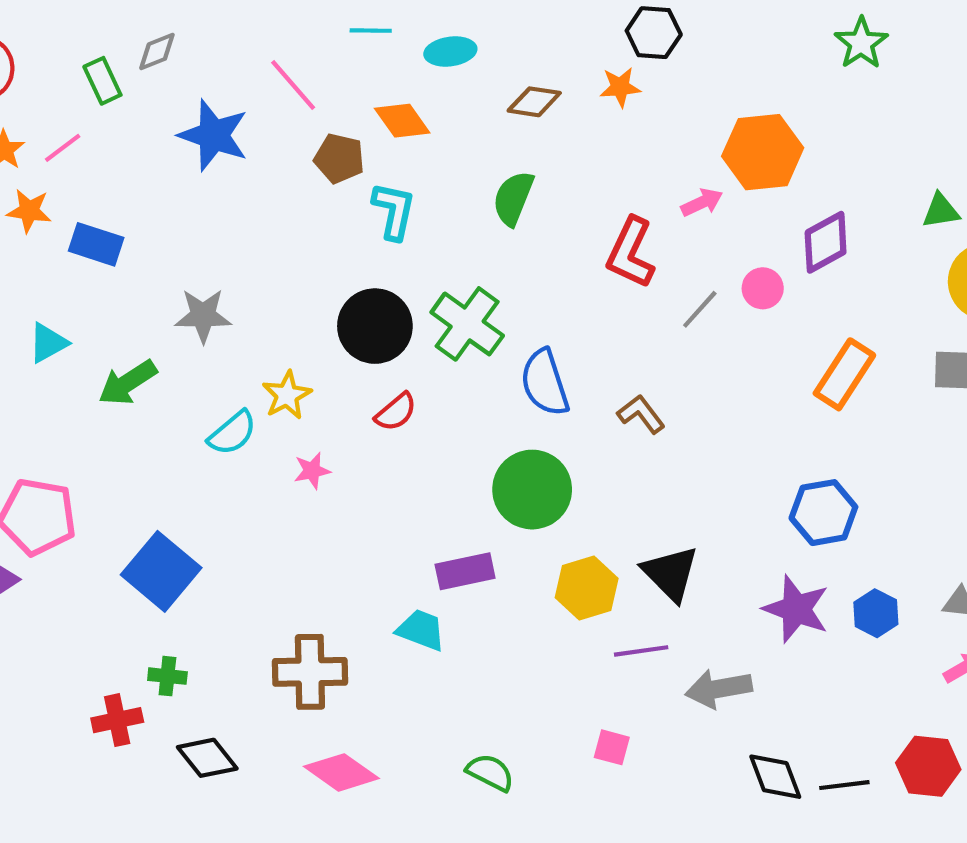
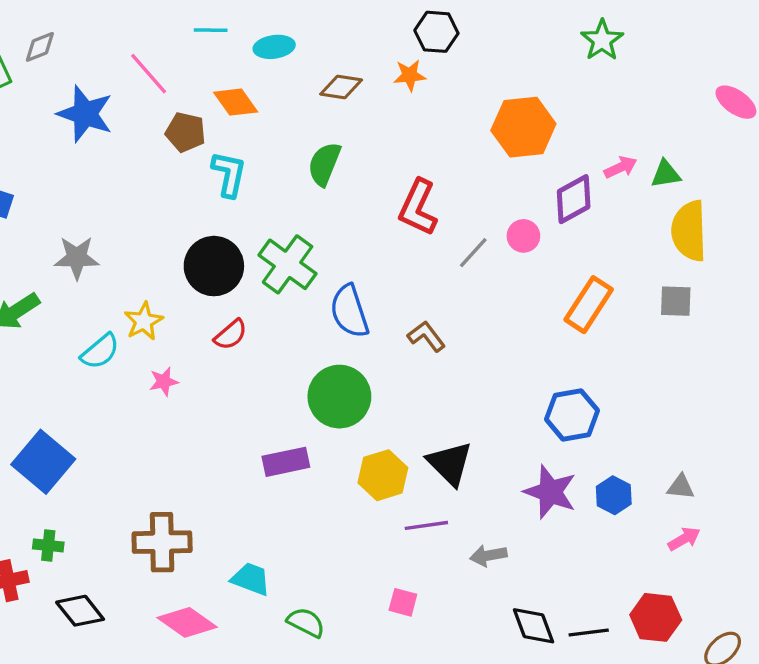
pink arrow: (702, 202) -> (620, 167), moved
cyan trapezoid: (421, 630) -> (251, 579), moved
gray arrow: (719, 689) -> (488, 556), size x0.7

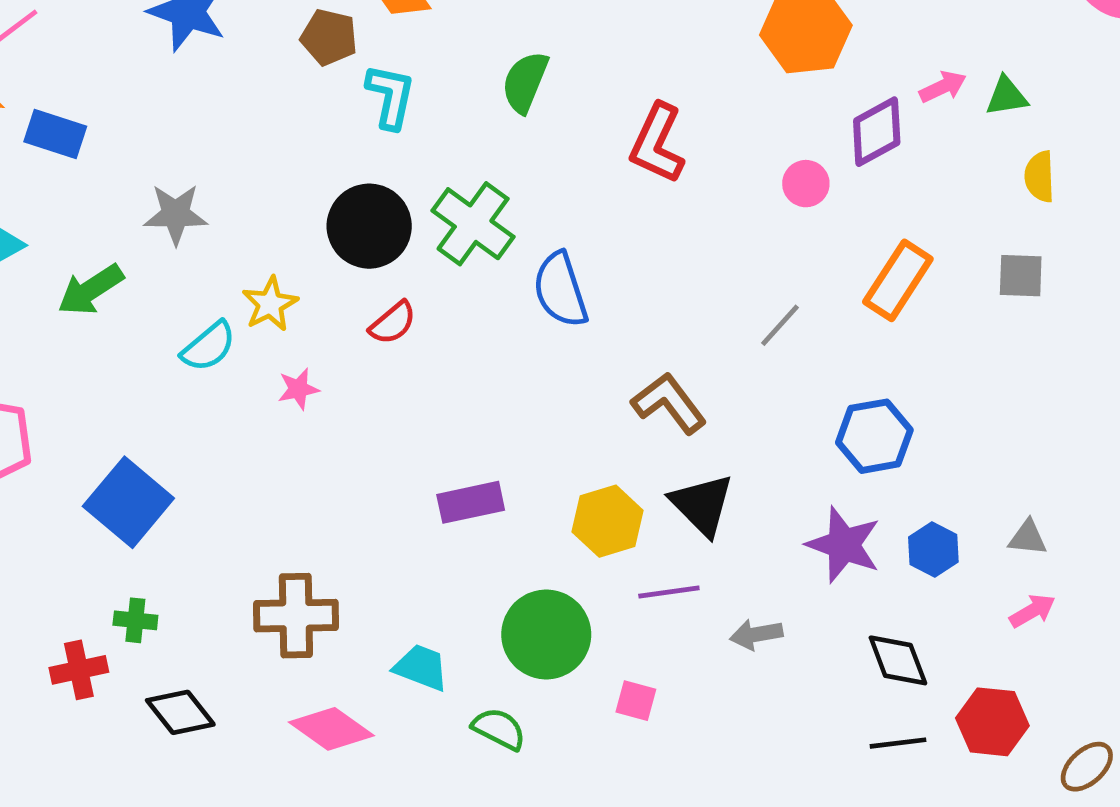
yellow semicircle: (689, 231) -> (1040, 177), size x0.6
gray line: (473, 253) -> (780, 325), moved
brown L-shape: (426, 336) -> (669, 403), moved, size x1.4
green circle: (339, 397) -> (546, 634), moved
black diamond: (533, 626) -> (898, 660), moved

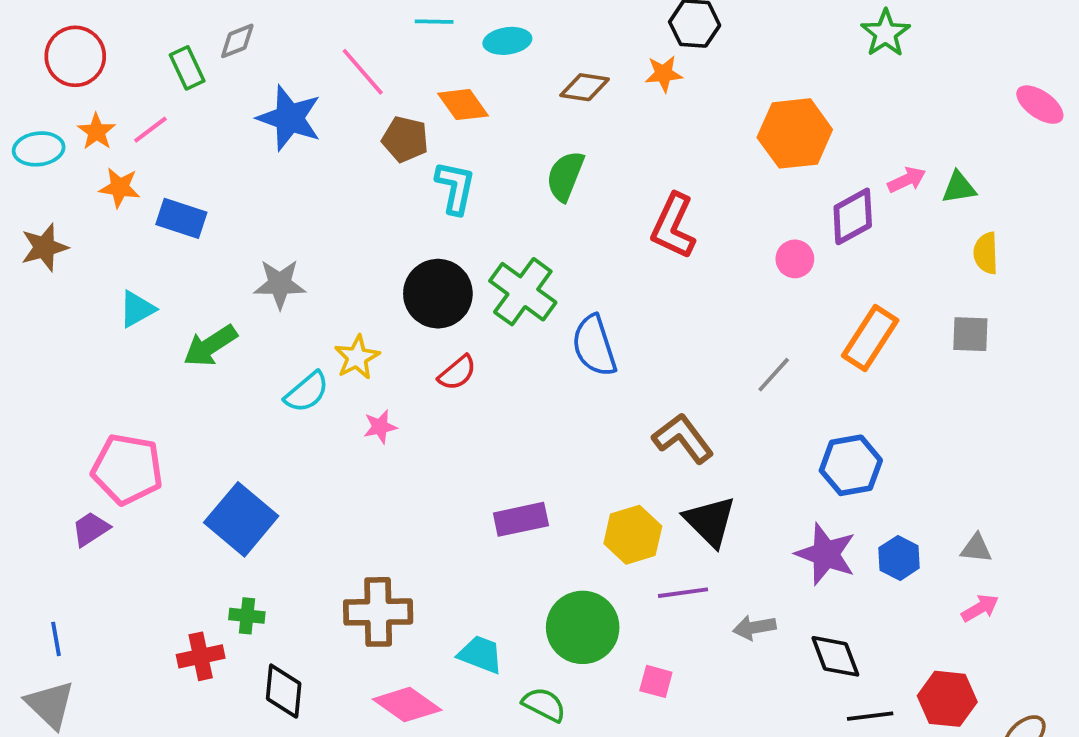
black diamond: (898, 660) -> (835, 656), moved
black diamond: (180, 712) -> (284, 691), turned 44

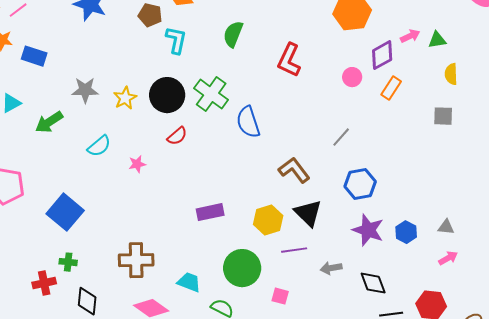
orange rectangle: (870, 338) -> (391, 88), moved, size x0.7
yellow star: (357, 357) -> (125, 98), moved
blue hexagon: (851, 465) -> (360, 184), moved

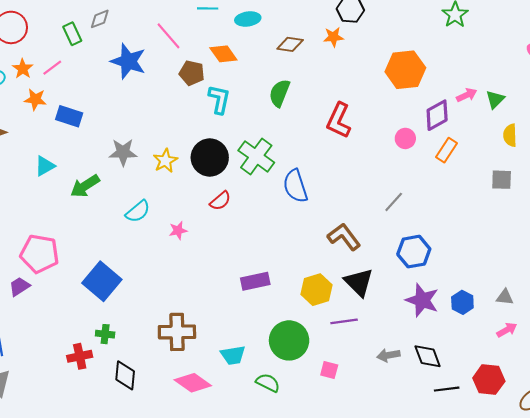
green triangle: (437, 40) -> (495, 99), turned -36
gray arrow: (331, 268) -> (388, 355), moved
cyan trapezoid: (189, 282) -> (233, 355), turned 150

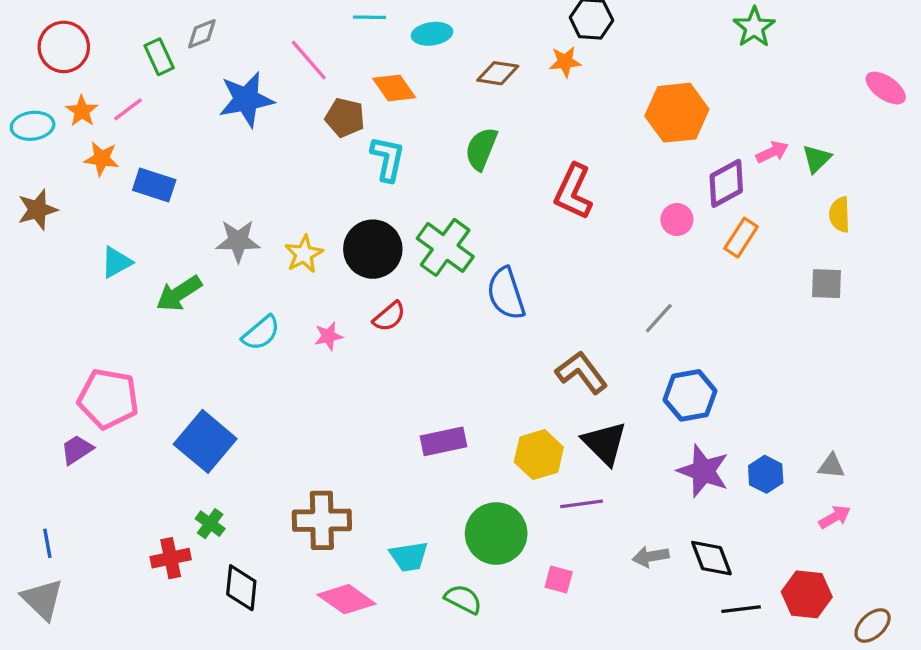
blue star: (128, 61) -> (246, 100), turned -30
pink star: (178, 230) -> (328, 336), moved
green cross: (105, 334) -> (210, 524), turned 30

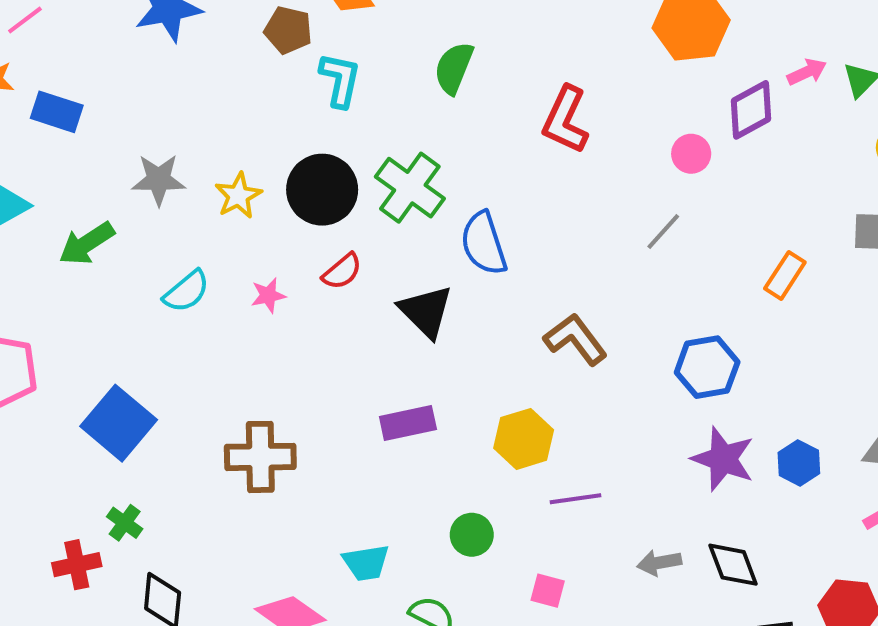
orange rectangle: (741, 238) -> (785, 275), moved
gray line: (659, 318) -> (663, 232), moved
black triangle: (605, 443) -> (426, 311), moved
brown cross: (322, 520) -> (260, 457), moved
green circle: (496, 533) -> (472, 535), size x0.6

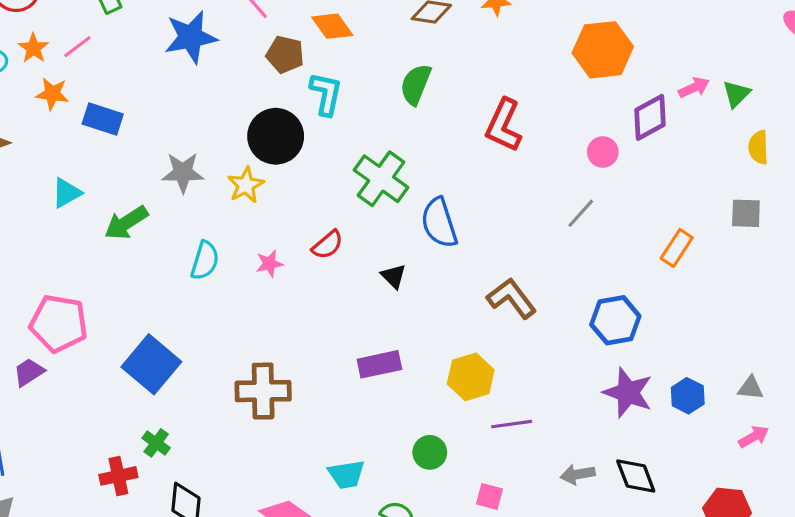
black circle: (322, 190) -> (276, 136), moved
cyan semicircle: (186, 291) -> (205, 261), turned -33
black triangle: (426, 311) -> (394, 276), size x0.6

